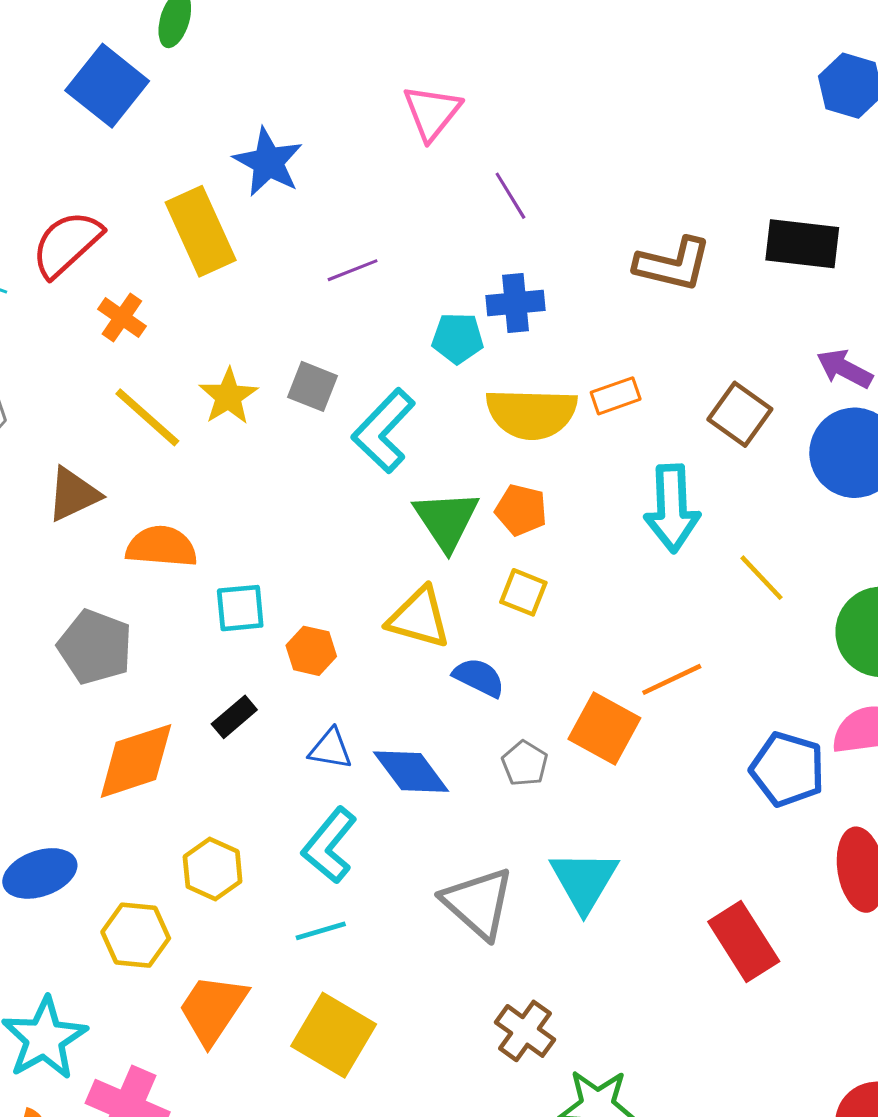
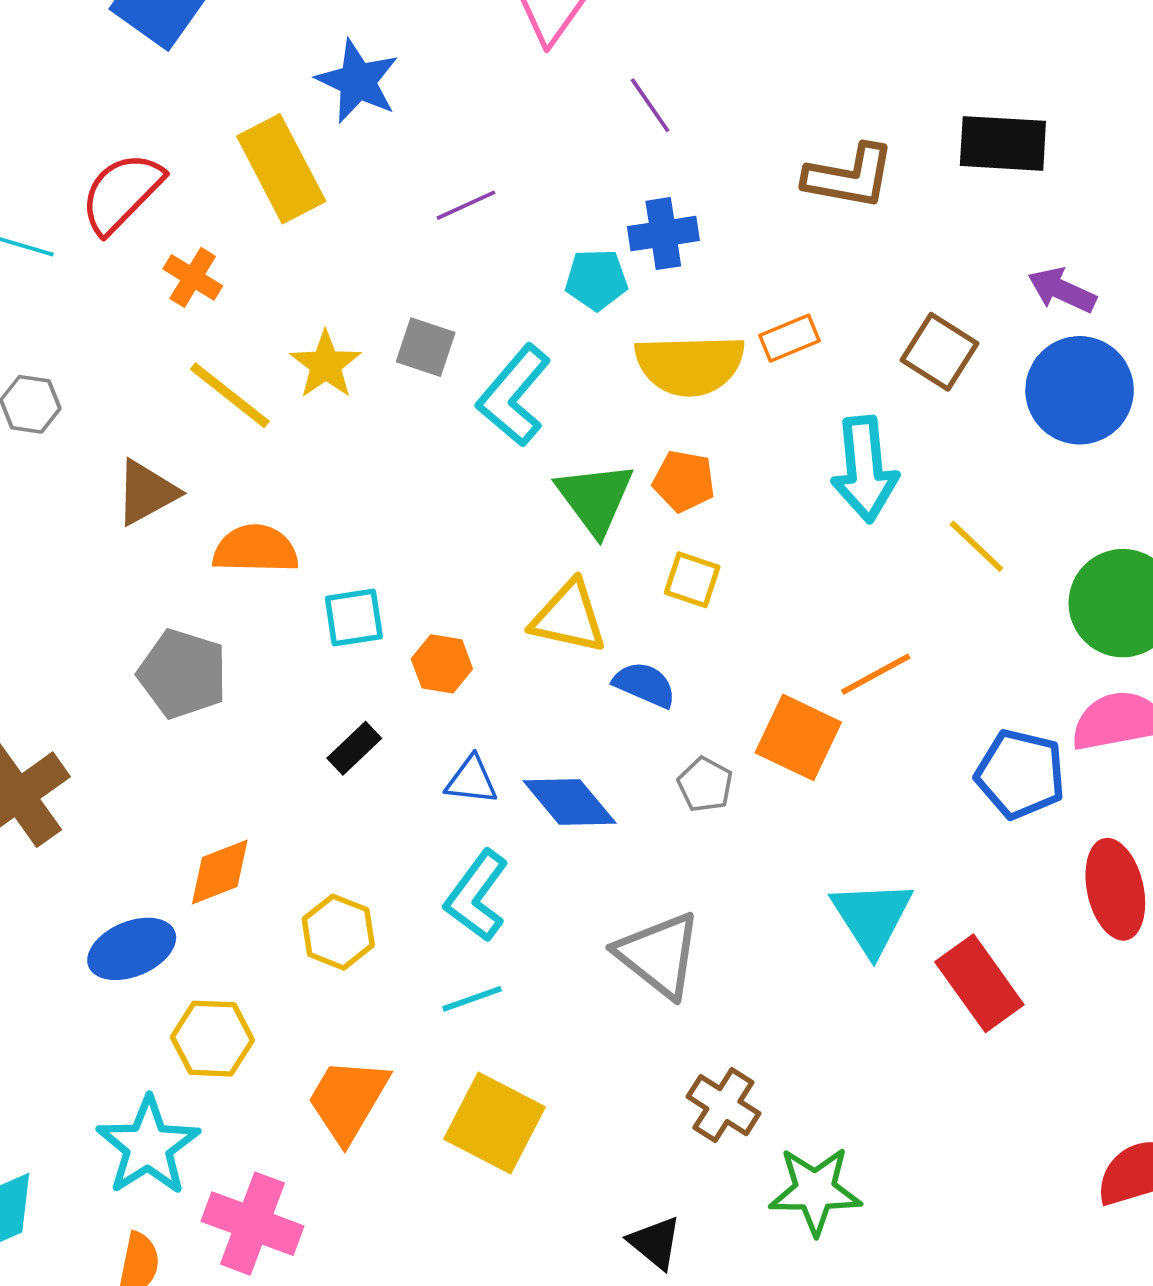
orange diamond: (136, 761) -> (220, 872), moved, size x0.7
cyan triangle: (584, 881) -> (872, 917), moved
yellow hexagon: (136, 935) -> (212, 1039), moved

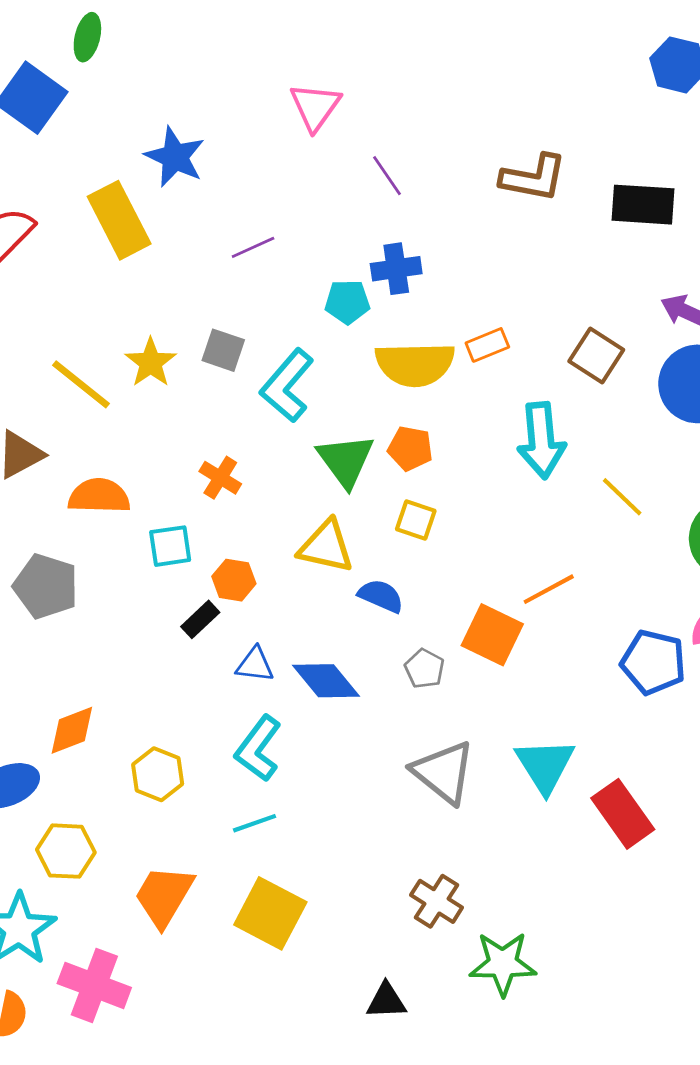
brown L-shape: (849, 177) -> (533, 178), moved
orange cross: (193, 277) -> (220, 478), moved
black rectangle: (354, 748) -> (200, 619), moved
gray triangle: (659, 955) -> (444, 772), moved
black triangle: (655, 1243) -> (386, 1001), turned -42

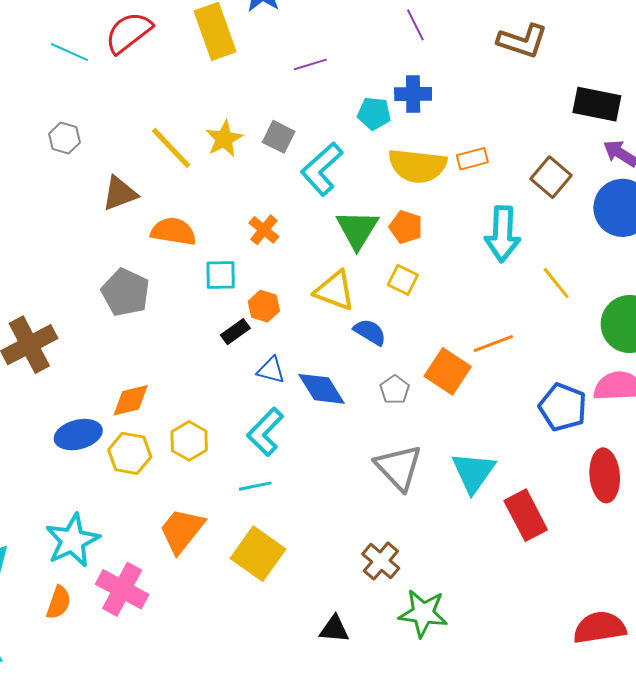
black rectangle: (643, 205) -> (597, 104), moved
yellow hexagon: (66, 851) -> (130, 453), moved

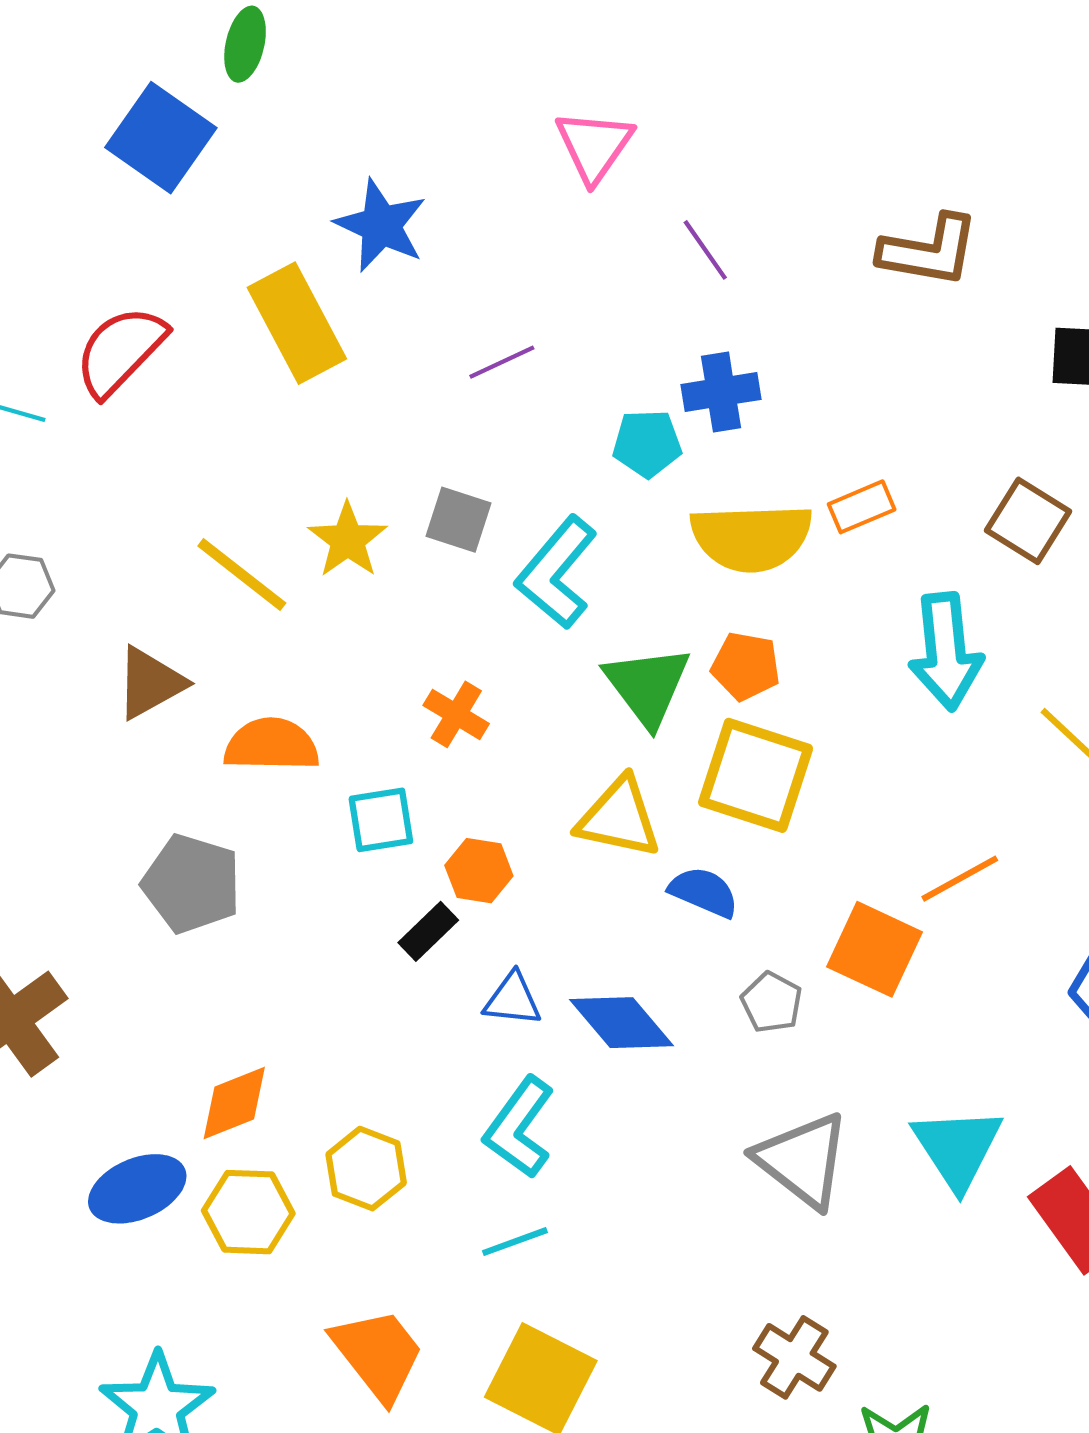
yellow square: (403, 280) -> (756, 775), size x1.8
orange trapezoid: (182, 531) -> (378, 1354), turned 112

